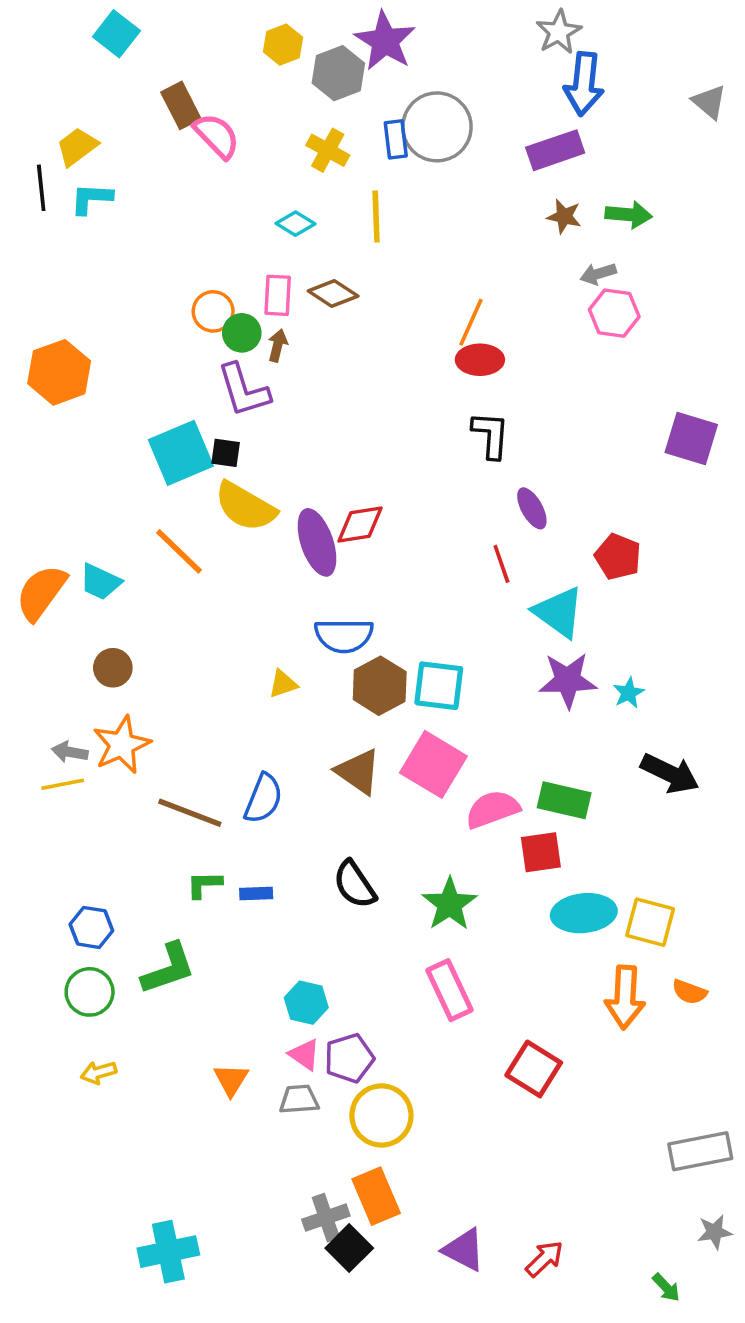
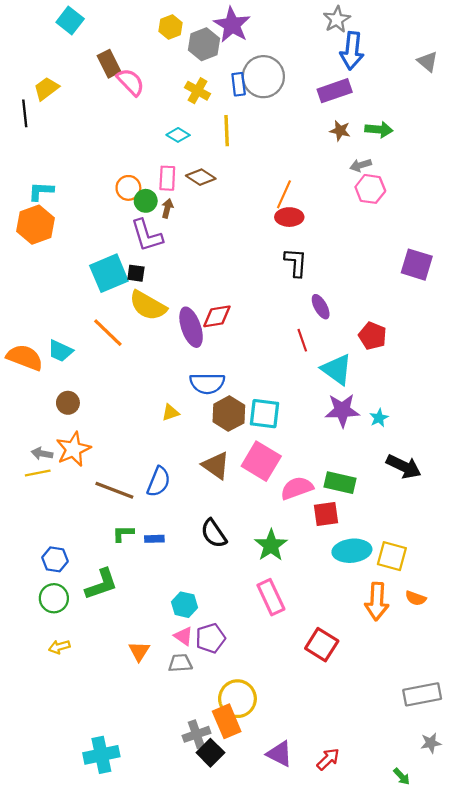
cyan L-shape: (91, 199) -> (41, 191), moved
orange semicircle: (41, 593) -> (25, 357), turned 75
yellow circle: (381, 1115) -> (237, 699), moved

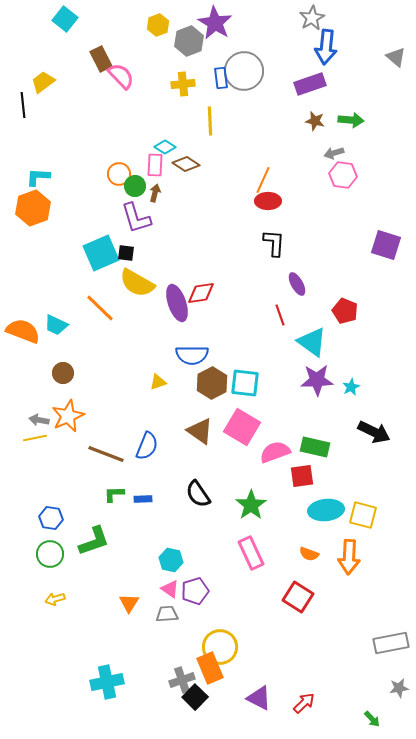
yellow cross: (198, 91) -> (183, 84), turned -35
cyan diamond: (178, 135) -> (165, 147), moved
orange semicircle: (416, 598) -> (309, 554), moved
cyan cross: (101, 755) -> (107, 682), moved

